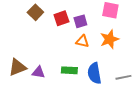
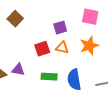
red square: (61, 18) -> (42, 49), moved
purple triangle: (38, 72) -> (18, 70), moved

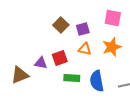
brown square: (15, 19) -> (61, 25), moved
red square: (42, 49) -> (60, 58), moved
purple triangle: (18, 70) -> (41, 63), moved

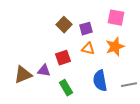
purple triangle: (41, 63) -> (44, 71), moved
green rectangle: (72, 78) -> (66, 88), moved, turned 56

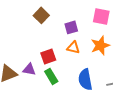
brown square: (64, 25) -> (41, 15), moved
green rectangle: (66, 88) -> (51, 76), moved

